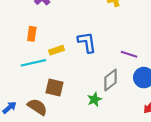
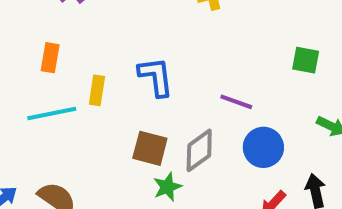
yellow rectangle: (57, 50) -> (97, 90), turned -64
brown square: (54, 88) -> (150, 148), moved

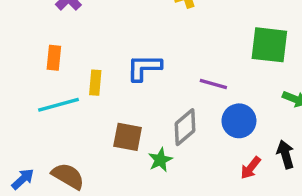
green square: (306, 60) -> (269, 45), size x1.6
blue L-shape: (156, 77) -> (144, 68), turned -78
brown square: (150, 148) -> (128, 137), moved

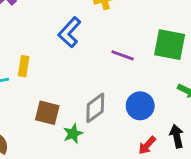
blue L-shape: (144, 68) -> (70, 32), moved, turned -52
purple line: (213, 84) -> (123, 55), moved

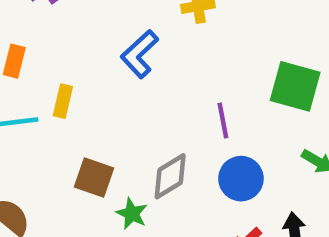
purple line: (123, 55) -> (223, 121), moved, turned 55
green star: (73, 134) -> (132, 214), turned -30

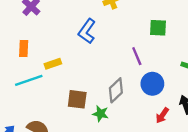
green square: (295, 86) -> (158, 28), moved, size x0.7
yellow rectangle: (63, 101) -> (53, 64), turned 70

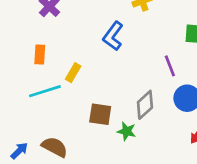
yellow rectangle: (53, 64) -> (73, 73), turned -42

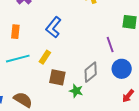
blue L-shape: (113, 36) -> (53, 27), moved
yellow rectangle: (73, 73) -> (45, 57), moved

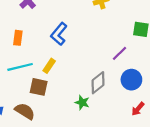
purple line: (110, 45) -> (120, 53), turned 63
brown square: (57, 77) -> (39, 87), moved

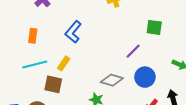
gray diamond: (98, 83) -> (112, 80), turned 55

